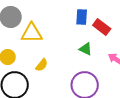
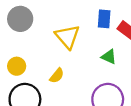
yellow triangle: (32, 33) -> (67, 37), moved, turned 50

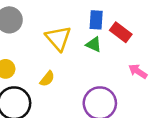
green triangle: (109, 57) -> (94, 44), moved

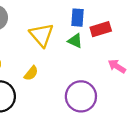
red rectangle: (121, 32) -> (101, 29), turned -54

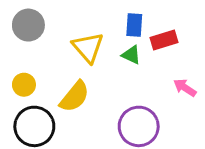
yellow semicircle: (31, 73) -> (75, 97), size x1.6

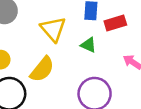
green triangle: (131, 55) -> (88, 45), moved

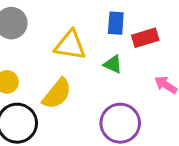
yellow triangle: (53, 29) -> (70, 45), turned -40

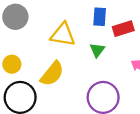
green triangle: (113, 64) -> (97, 50), turned 42

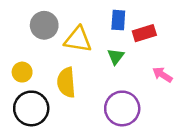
gray circle: (15, 17) -> (44, 25), moved
yellow semicircle: (52, 74) -> (66, 82), turned 136

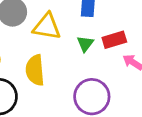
red rectangle: (144, 33) -> (114, 40), moved

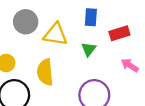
red rectangle: (114, 40) -> (119, 33), moved

